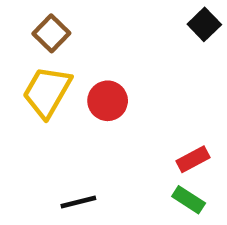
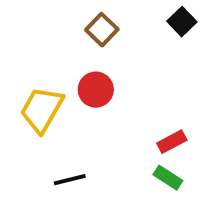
brown square: (51, 33) -> (102, 30), moved
yellow trapezoid: (47, 92) -> (42, 110), moved

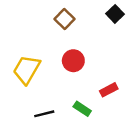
red circle: (96, 90) -> (73, 61), moved
green rectangle: (168, 178) -> (82, 109), moved

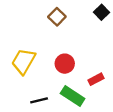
red circle: (73, 61) -> (65, 64), moved
green rectangle: (82, 109) -> (73, 96), size x1.5

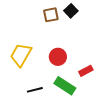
black square: (102, 12) -> (71, 11), moved
brown square: (57, 17) -> (51, 15), turned 35

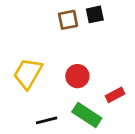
black square: (71, 11) -> (95, 14), turned 32

